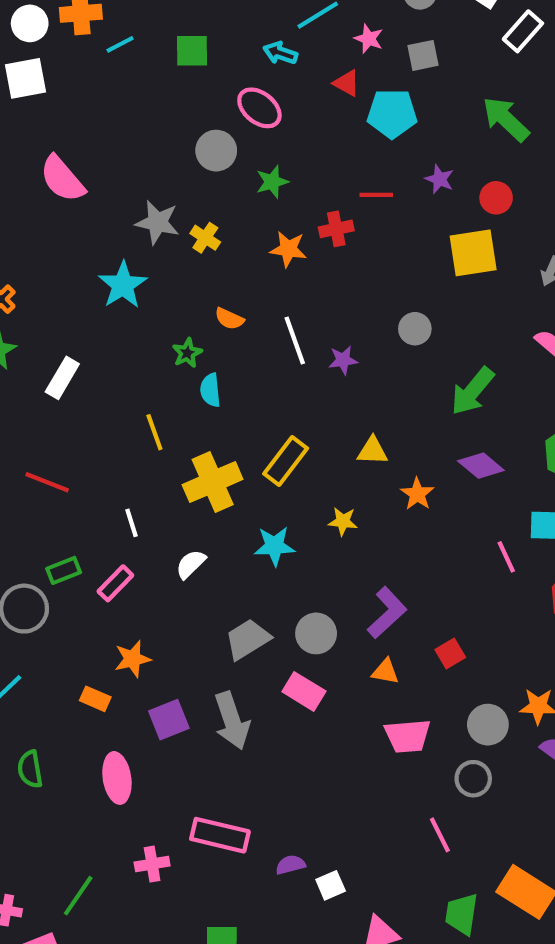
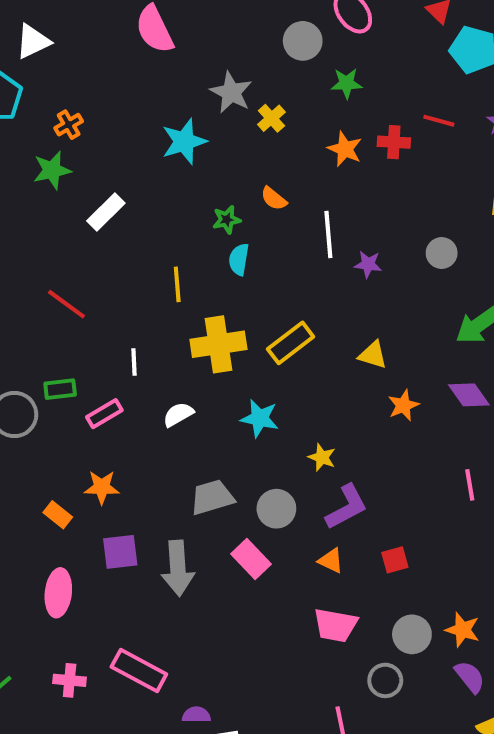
yellow star: (343, 521) -> (322, 457), moved

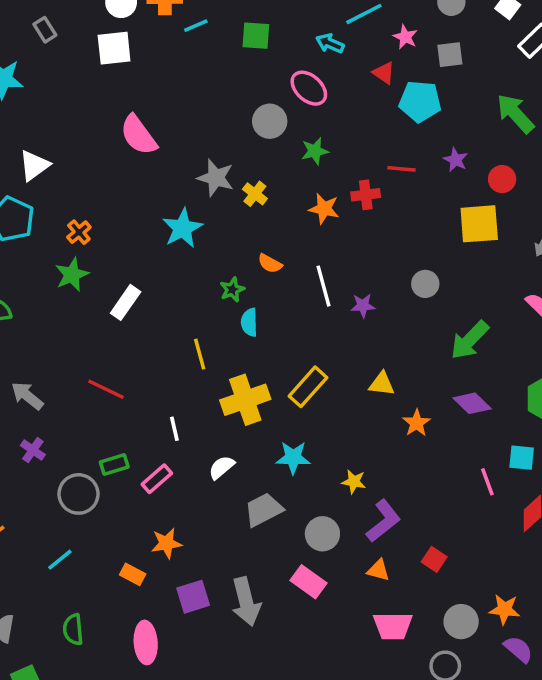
gray trapezoid: (212, 497) -> (264, 510), moved
red square: (395, 560) -> (434, 559), turned -30

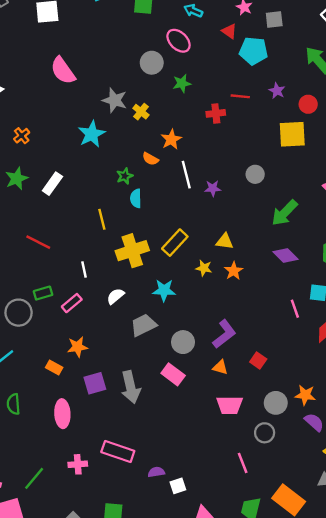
orange star: (324, 209) -> (171, 139), moved, turned 30
green star: (72, 275) -> (17, 179), moved
orange star: (417, 423) -> (234, 271), moved
yellow star: (354, 482) -> (204, 268), moved

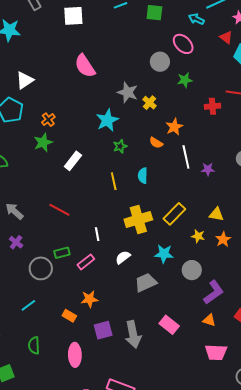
green star: (125, 176) -> (120, 146), moved
green star: (17, 179) -> (43, 142), moved
yellow line: (102, 219) -> (114, 181), moved
gray circle: (183, 342) -> (192, 270), moved

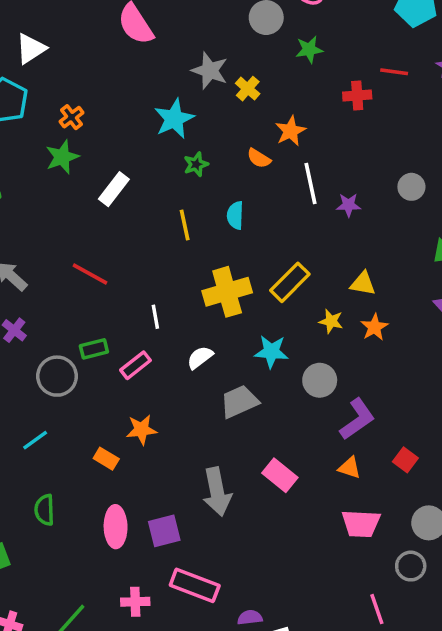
purple square: (103, 330) -> (164, 531), moved

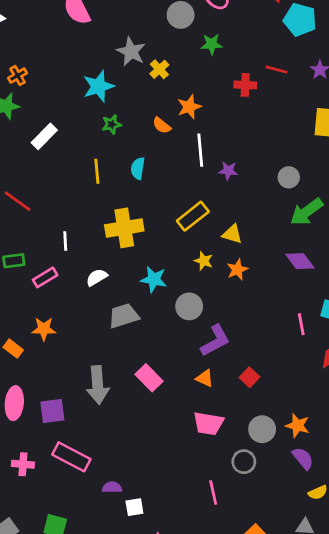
gray circle: (411, 187) -> (289, 177), moved
yellow rectangle: (290, 282) -> (193, 216), moved

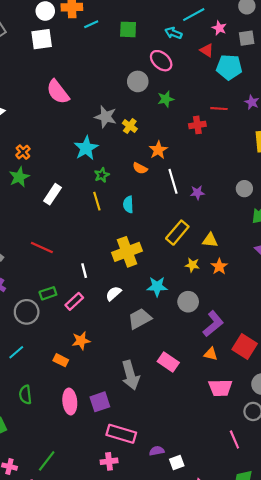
yellow line: (97, 171) -> (97, 201), moved
red square: (249, 377) -> (245, 346), size x1.6
pink cross: (23, 464) -> (109, 461), moved

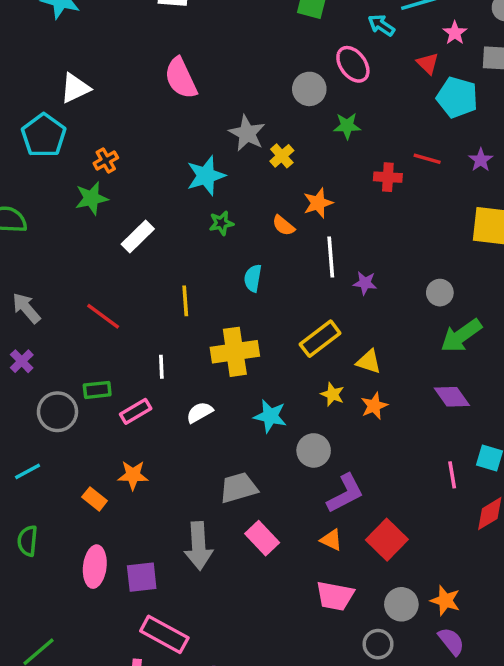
yellow line: (97, 201) -> (185, 301), moved
gray trapezoid: (140, 319) -> (239, 488), moved

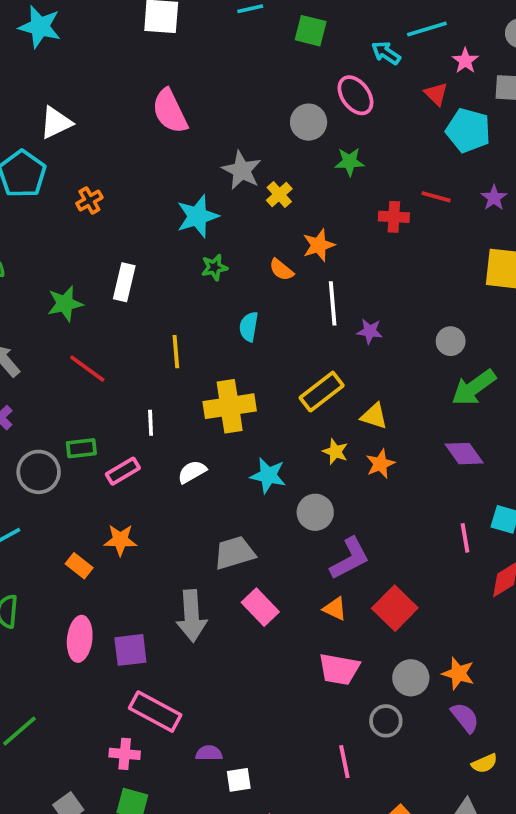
green star: (91, 198) -> (65, 304), moved
white rectangle: (138, 236) -> (124, 282), turned -32

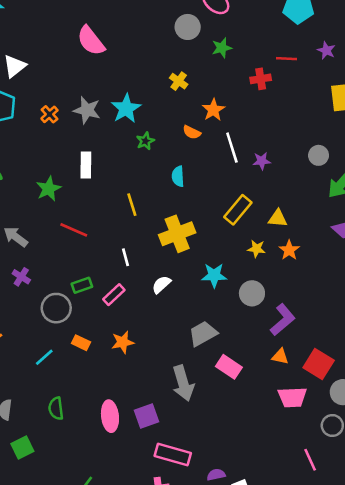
gray star: (242, 170) -> (87, 110), moved
orange rectangle: (79, 566) -> (81, 343), moved
red square: (395, 608) -> (319, 364), moved

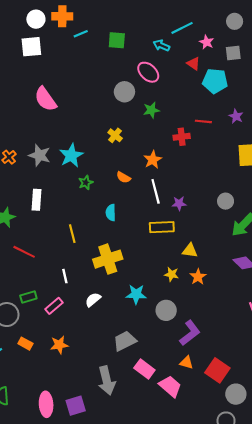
orange star: (213, 110) -> (153, 160), moved
yellow rectangle: (238, 210) -> (162, 227), moved, turned 45
pink trapezoid: (292, 397) -> (170, 386), moved, turned -140

